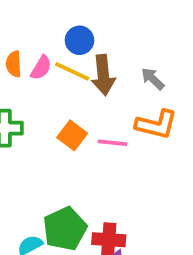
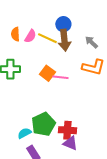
blue circle: (80, 40) -> (63, 24), moved
pink line: (112, 143) -> (60, 77), moved

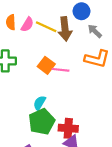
blue circle: (63, 24) -> (82, 11), moved
cyan semicircle: (24, 133) -> (40, 103), moved, turned -32

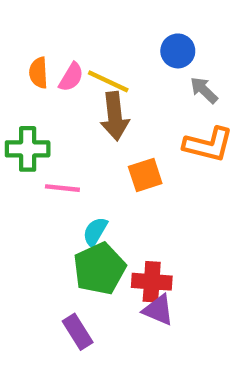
brown arrow: (65, 29) -> (115, 116), moved
orange square: (46, 65) -> (145, 175), moved, turned 35
pink line: (61, 70) -> (62, 188), moved

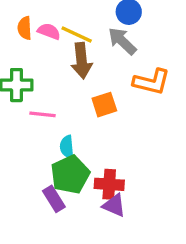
pink semicircle: (71, 77) -> (49, 31), turned -100
gray arrow: (204, 90) -> (122, 41), moved, size x1.4
cyan semicircle: (95, 232) -> (67, 147), turned -35
purple rectangle: (78, 332) -> (54, 199), moved

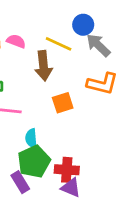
yellow line: (77, 35) -> (59, 44), moved
gray arrow: (122, 41) -> (98, 45), moved

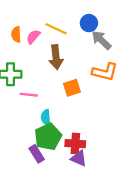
pink semicircle: (16, 41) -> (33, 37), turned -70
yellow line: (59, 44) -> (56, 29), moved

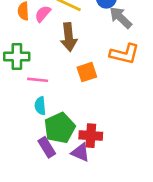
cyan semicircle: (46, 117) -> (40, 106), moved
purple triangle: (79, 158) -> (80, 152), moved

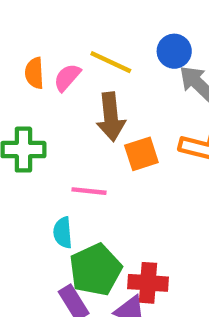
orange square: (87, 72) -> (141, 154), moved
pink line: (38, 80) -> (89, 191), moved

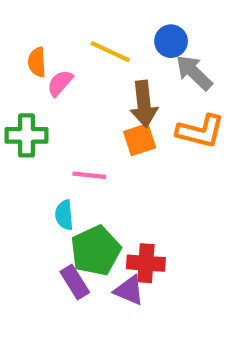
pink semicircle: (67, 77) -> (60, 83), moved
brown arrow: (111, 117) -> (144, 104), moved

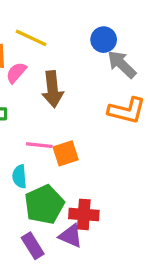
yellow line: (110, 52) -> (31, 38), moved
brown arrow: (144, 104) -> (52, 89), moved
orange square: (140, 140) -> (66, 153), moved
purple rectangle: (75, 282) -> (33, 246), moved

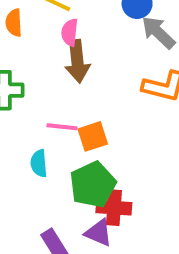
pink semicircle: (16, 73) -> (70, 32), moved, turned -35
green pentagon: (44, 205) -> (93, 185), moved

